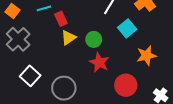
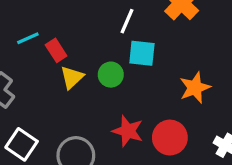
cyan square: (127, 28) -> (142, 53), moved, turned -36
red star: (99, 62) -> (128, 131), moved

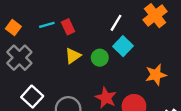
red rectangle: (56, 50) -> (68, 27), moved
cyan square: (142, 53) -> (123, 46), turned 30

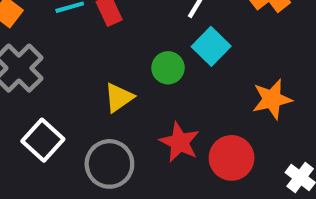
yellow triangle: (73, 56) -> (119, 98), moved

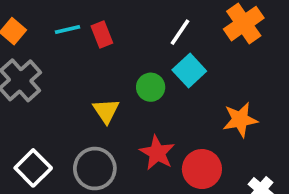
yellow triangle: (119, 98) -> (106, 111), turned -32
white square: (43, 140) -> (33, 168), moved

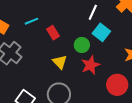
red rectangle: (102, 34) -> (53, 33), moved
red star: (157, 153) -> (90, 65), moved, turned 30

